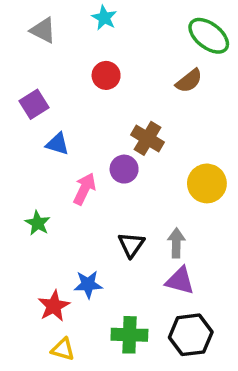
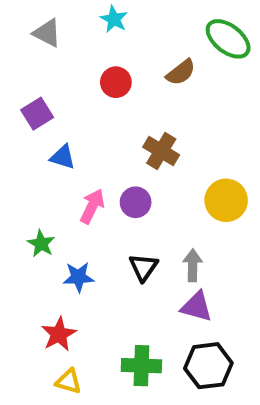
brown semicircle: (189, 81) -> (181, 72), moved
purple circle: (124, 169) -> (136, 202), moved
blue star: (88, 284) -> (78, 277), moved

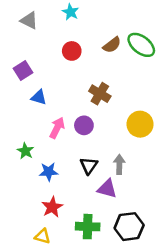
green ellipse: (228, 39) -> (141, 45), moved
purple triangle: (197, 307) -> (107, 189), moved
red star: (59, 334) -> (52, 207), moved

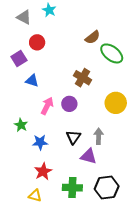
cyan star: (71, 12) -> (49, 10), moved
green ellipse: (141, 45) -> (112, 53), moved
red circle: (72, 51) -> (37, 42), moved

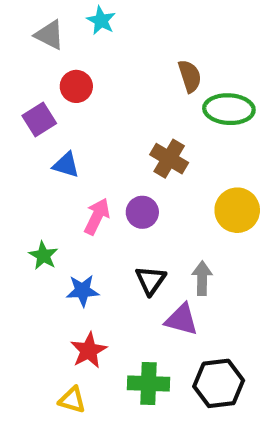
brown semicircle: (93, 37) -> (190, 76), turned -70
green ellipse: (112, 53) -> (229, 109), turned -35

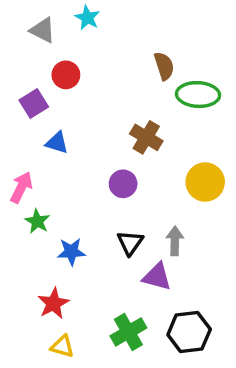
pink arrow: (97, 216) -> (21, 187), moved
red star: (89, 350) -> (53, 303), moved
green cross: (149, 383) -> (128, 332), turned -32

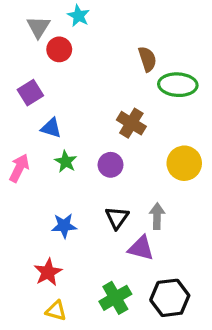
gray triangle: (43, 30) -> (38, 27), turned 35
red circle: (66, 75) -> (59, 49), moved
green star: (37, 221) -> (66, 162), moved

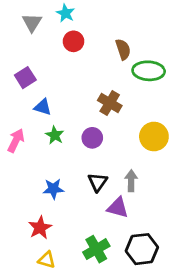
red circle: (59, 49) -> (74, 41), moved

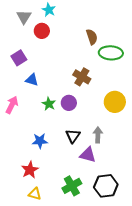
red circle: (74, 41) -> (42, 31), moved
green star: (55, 135) -> (49, 104), moved

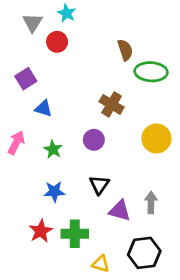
green star: (49, 104) -> (53, 149), moved
gray arrow: (98, 135) -> (151, 202), moved
green cross: (72, 186) -> (75, 234), moved, turned 30
yellow triangle: (35, 194) -> (101, 264), moved

